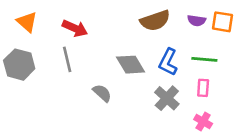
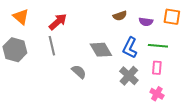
brown semicircle: (155, 21) -> (120, 16), size x0.6
purple semicircle: (197, 21) -> (146, 22), moved
red arrow: (75, 28) -> (58, 22), turned -66

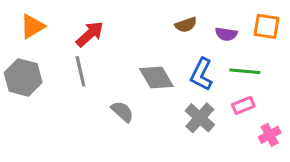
orange triangle: (21, 17) -> (32, 26), turned 48
pink rectangle: (157, 68) -> (243, 105), turned 64
pink cross: (157, 94) -> (270, 135), moved, turned 32

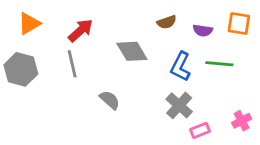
gray diamond: (156, 77) -> (132, 51), moved
pink rectangle: (243, 105) -> (200, 130), moved

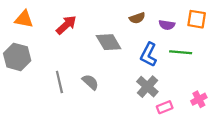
orange triangle: (29, 24) -> (24, 19), turned 42
gray line: (72, 64) -> (59, 82), moved

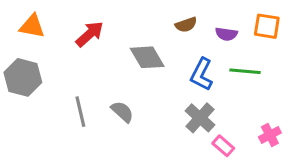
pink rectangle: (165, 107) -> (223, 146), turned 63

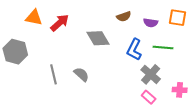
orange triangle: (32, 26) -> (34, 18), moved
gray cross: (200, 118) -> (151, 74), moved
pink cross: (270, 135) -> (180, 90), turned 32

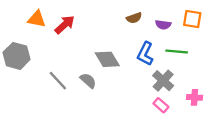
gray diamond: (98, 38) -> (107, 59), moved
gray line: (54, 74) -> (58, 81), turned -30

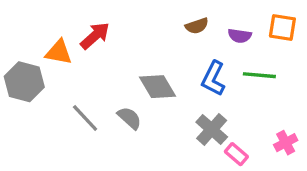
orange triangle: (37, 19) -> (59, 52), moved
gray cross: (163, 81) -> (212, 129), moved
pink cross: (194, 97) -> (286, 143), turned -32

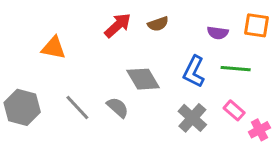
brown semicircle: (197, 26) -> (158, 24), moved
red arrow: (95, 36) -> (118, 25), moved
gray hexagon: (24, 82) -> (22, 107), moved
pink rectangle: (236, 154) -> (234, 110), moved

